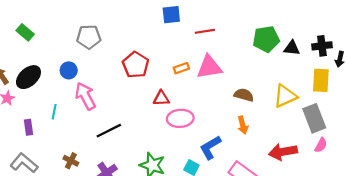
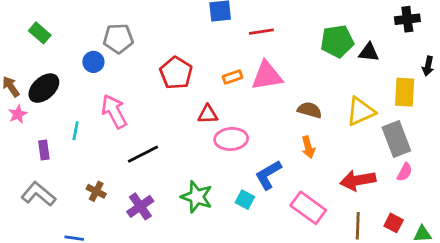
black cross: (322, 46) -> (407, 19), moved
blue circle: (69, 70) -> (93, 62), moved

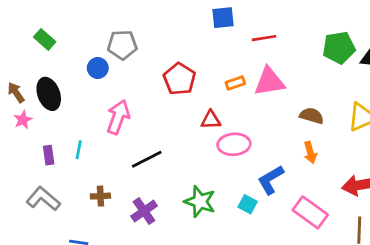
black ellipse: (44, 88) -> (49, 94), turned -68
pink arrow: (114, 111) -> (118, 117), turned 48
cyan line: (76, 131) -> (79, 150), moved
brown cross: (96, 191) -> (100, 196), turned -30

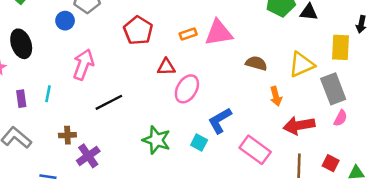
pink ellipse: (234, 144) -> (187, 89), turned -56
orange arrow: (310, 152) -> (276, 96), moved
purple cross: (144, 211) -> (88, 156), moved

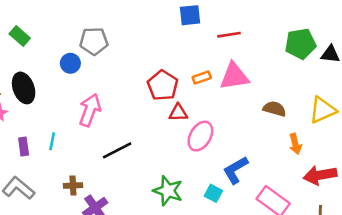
red pentagon: (138, 30) -> (163, 85), moved

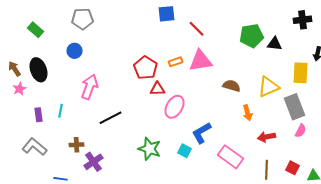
red line: (229, 35) -> (196, 29), turned 54
gray pentagon: (94, 41) -> (82, 19), moved
red arrow: (320, 175) -> (266, 137), size x0.7

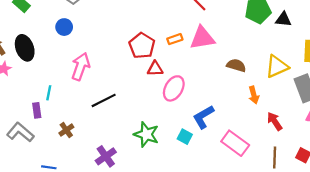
purple rectangle: (38, 115) -> (37, 110), moved
red arrow: (266, 137) -> (275, 121), turned 66
brown cross: (76, 145) -> (66, 130), turned -32
purple cross: (94, 162) -> (106, 156), moved

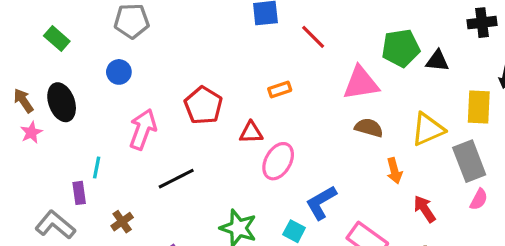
pink triangle: (202, 38) -> (361, 83), moved
red pentagon: (142, 46) -> (203, 105), moved

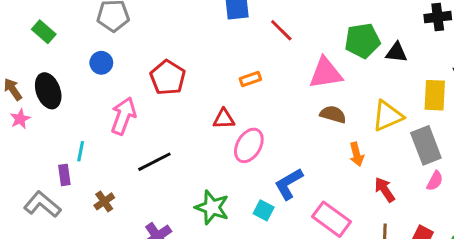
red pentagon: (203, 105) -> (168, 78), moved

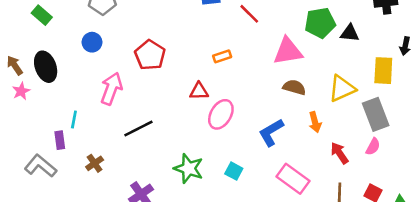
pink semicircle: (435, 181) -> (373, 147), moved
blue L-shape: (289, 184) -> (271, 132), moved

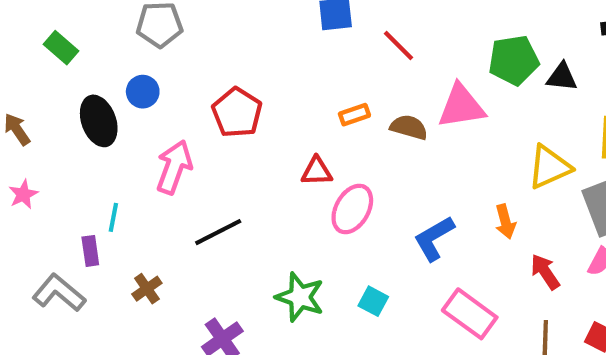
black ellipse: (46, 67) -> (99, 121), moved
brown semicircle: (294, 87) -> (409, 127), moved
pink star: (21, 91) -> (23, 194), moved

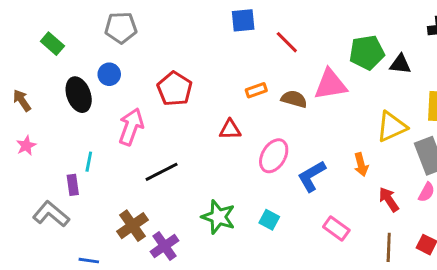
pink ellipse: (352, 209) -> (274, 156), moved
brown cross: (147, 289) -> (132, 226), moved, size x1.5
pink rectangle: (470, 314) -> (336, 229), size x0.7

